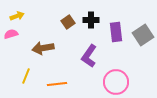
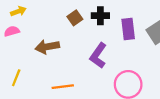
yellow line: (26, 76) -> (16, 78), moved

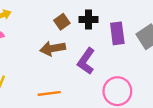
brown arrow: (47, 47) -> (53, 48), moved

